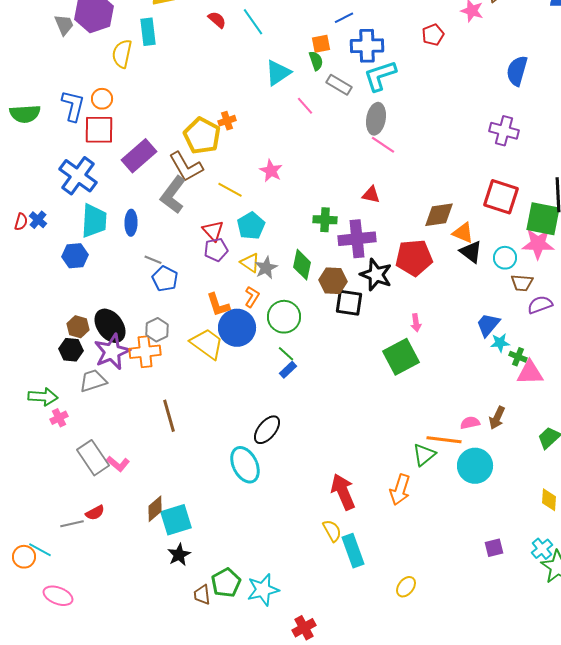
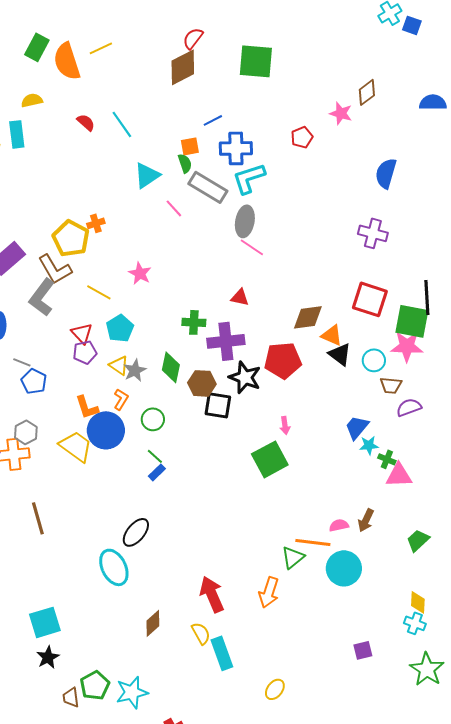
gray rectangle: (339, 85) -> (208, 187), size x1.5
green circle: (284, 317) -> (153, 419), size x0.7
brown diamond: (155, 509) -> (153, 623), moved
cyan cross: (542, 549) -> (415, 623), moved, turned -30

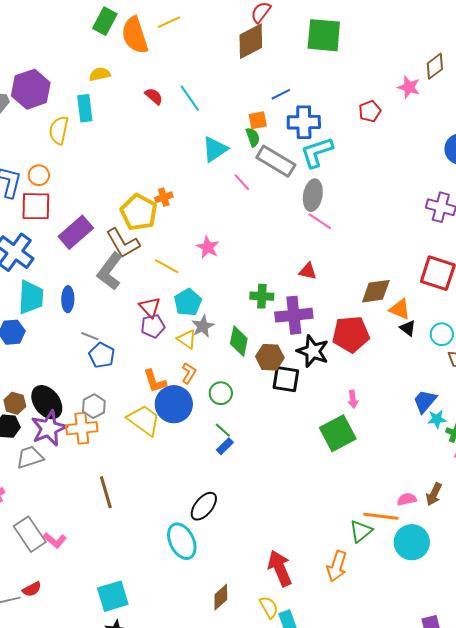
black triangle: (340, 354) -> (408, 328), size x0.7
gray star: (135, 370) -> (203, 326), moved

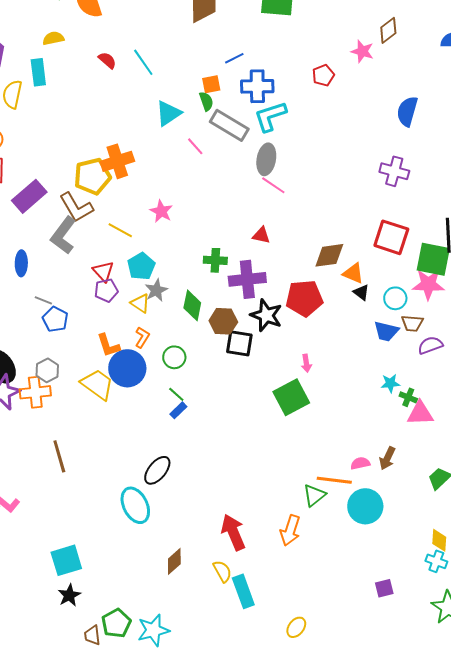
orange cross: (164, 197) -> (117, 161), size x1.8
yellow pentagon: (139, 212) -> (92, 176), turned 30
blue trapezoid: (425, 401) -> (386, 331), moved, turned -116

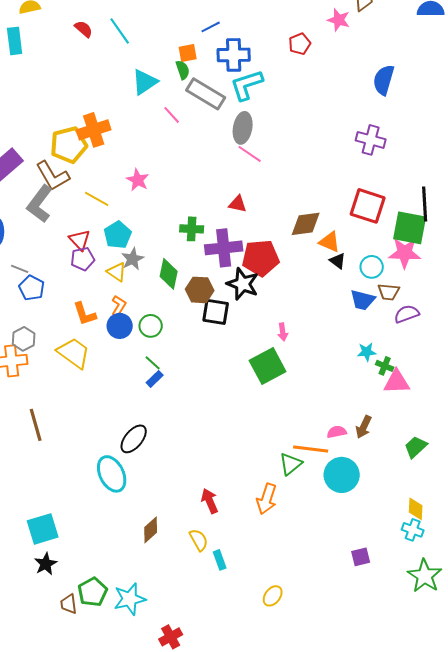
red pentagon: (304, 298) -> (261, 258), moved
blue circle: (127, 368) -> (120, 326), moved, size x0.7
red arrow: (233, 532) -> (210, 501), size x0.7
cyan rectangle: (243, 591) -> (220, 560), size x0.6

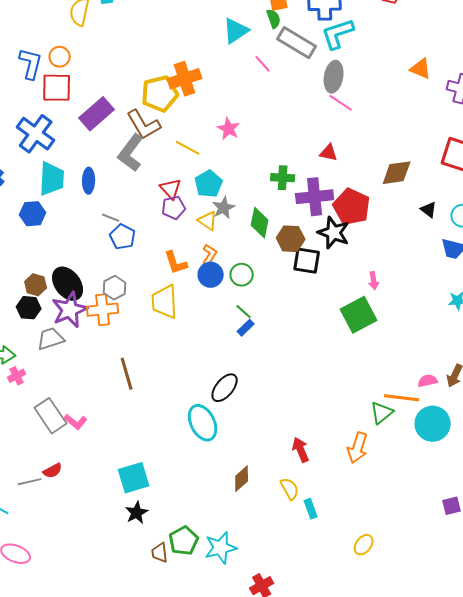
orange triangle: (330, 242) -> (421, 69), moved
red pentagon: (261, 258) -> (352, 207), turned 30
yellow trapezoid: (74, 353) -> (165, 302), turned -129

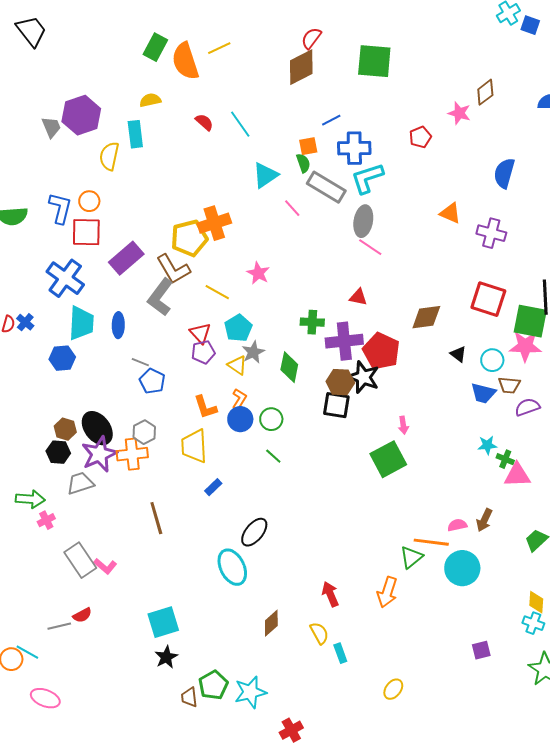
brown hexagon: (291, 239) -> (340, 382), moved
blue rectangle: (246, 328) -> (213, 487), moved

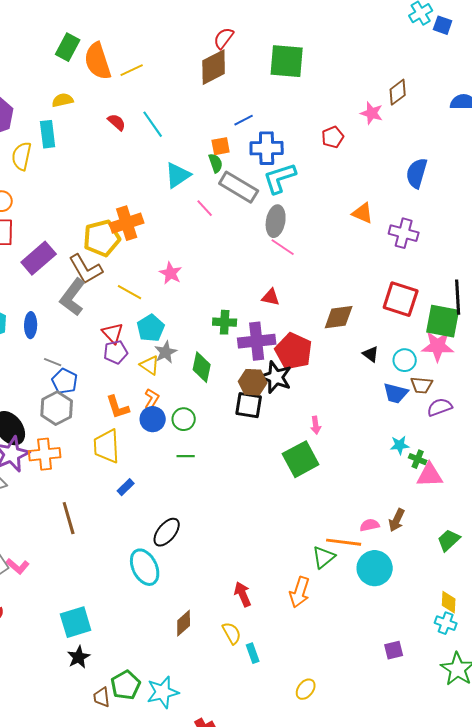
yellow line: (219, 48) -> (132, 70), moved
gray hexagon: (144, 432) -> (57, 408), moved, size x1.4
green line: (273, 456) -> (186, 456), turned -42

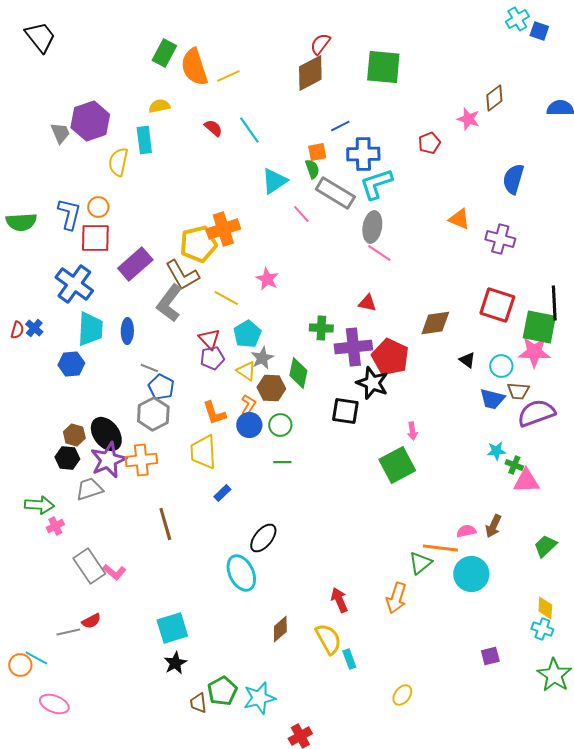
brown hexagon: (253, 382) -> (271, 388), moved
purple semicircle: (440, 407) -> (536, 413), size x1.5
yellow semicircle: (232, 633) -> (328, 639), size x1.4

